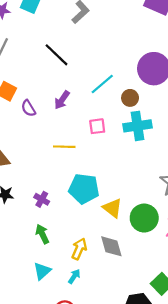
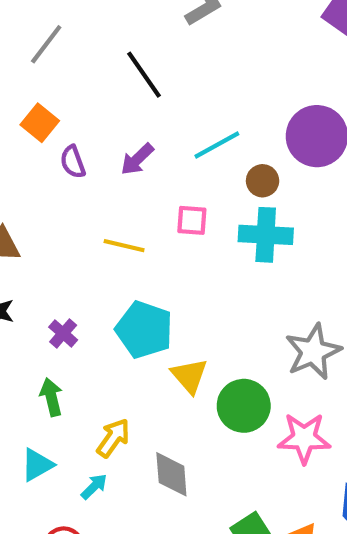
gray diamond: (111, 246) -> (171, 474), moved

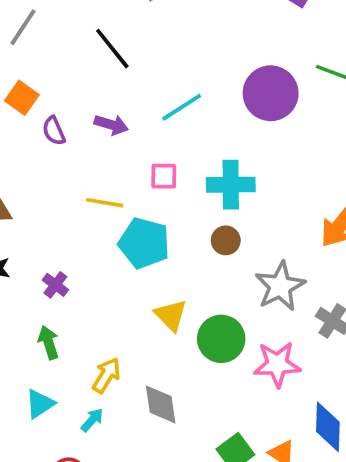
purple arrow: (137, 159) -> (111, 125), turned -116
brown circle: (263, 181) -> (226, 240), moved
cyan pentagon: (144, 330) -> (144, 243), moved

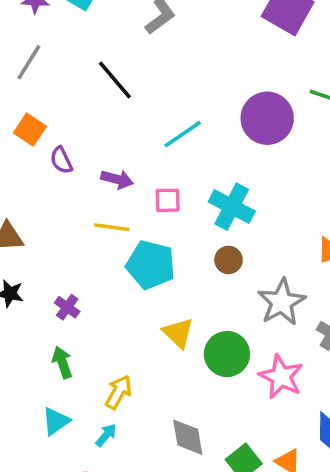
purple arrow: (111, 125) -> (117, 179), moved
cyan cross: (231, 185) -> (232, 207), turned 30
pink star: (277, 364) -> (281, 377), turned 30
gray diamond: (161, 404) -> (188, 437), moved

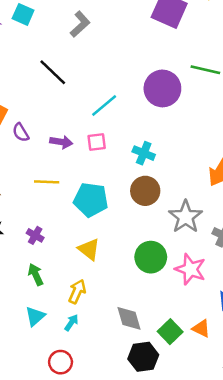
pink square: (168, 200) -> (97, 142), moved
cyan cross: (232, 207) -> (144, 153), size x0.7
yellow line: (112, 227) -> (47, 182), moved
brown circle: (229, 260) -> (145, 191), size x1.5
yellow triangle: (178, 333) -> (89, 249), moved

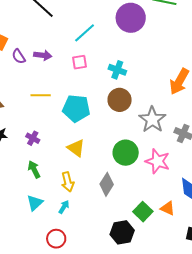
purple arrow: (61, 142) -> (43, 55), moved
yellow arrow: (77, 291) -> (68, 182), turned 144
gray diamond: (129, 318) -> (107, 184), moved, turned 50

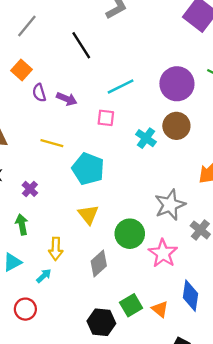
brown circle: (120, 100) -> (176, 126), moved
yellow triangle: (76, 148) -> (88, 214), moved

